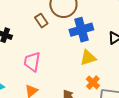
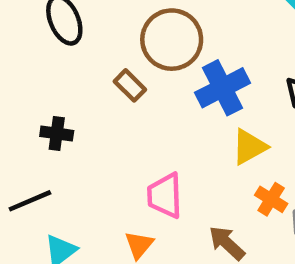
pink trapezoid: (32, 62) -> (165, 196), moved

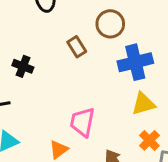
brown circle: (172, 40) -> (110, 24), size x0.7

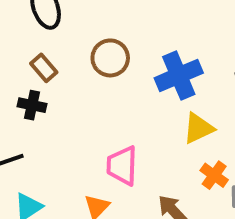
brown circle: (110, 24) -> (110, 58), moved
brown rectangle: (77, 47) -> (44, 68), moved

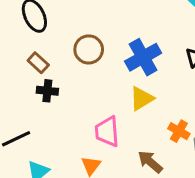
black cross: (32, 105) -> (47, 91), moved
yellow triangle: (198, 128) -> (142, 99), moved

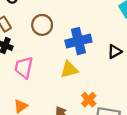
pink trapezoid: (107, 132) -> (24, 68), moved

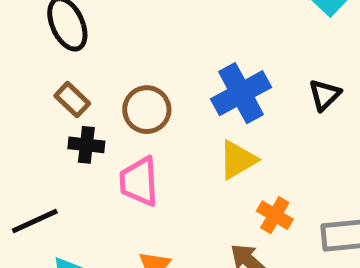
brown circle: (42, 25) -> (147, 110), moved
orange cross: (89, 100) -> (275, 215), moved

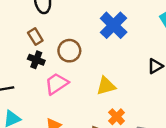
blue cross: (241, 93) -> (114, 25), moved, turned -32
pink trapezoid: (139, 182) -> (57, 84), turned 45

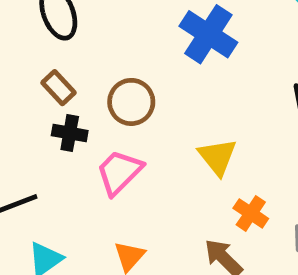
yellow triangle: (106, 86) -> (217, 157), turned -42

